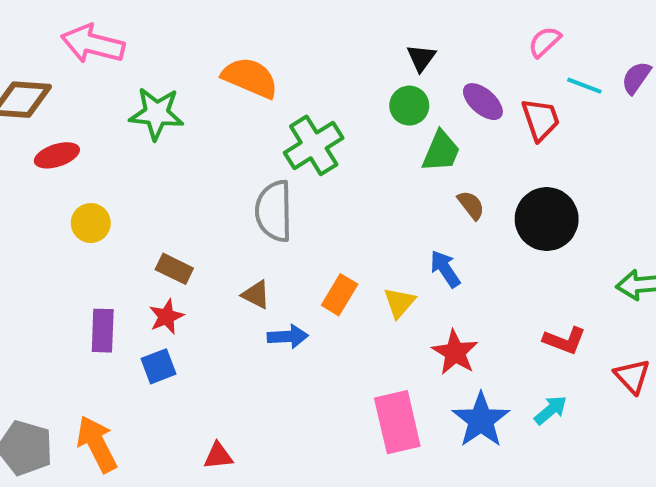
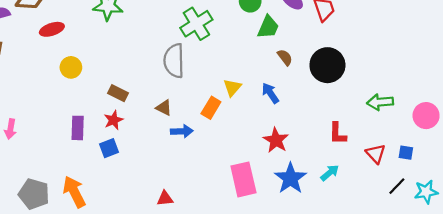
yellow triangle: (399, 303) -> (232, 88), moved
red L-shape: (565, 340) -> (338, 133), turned 70
red triangle: (218, 456) -> (165, 198), moved

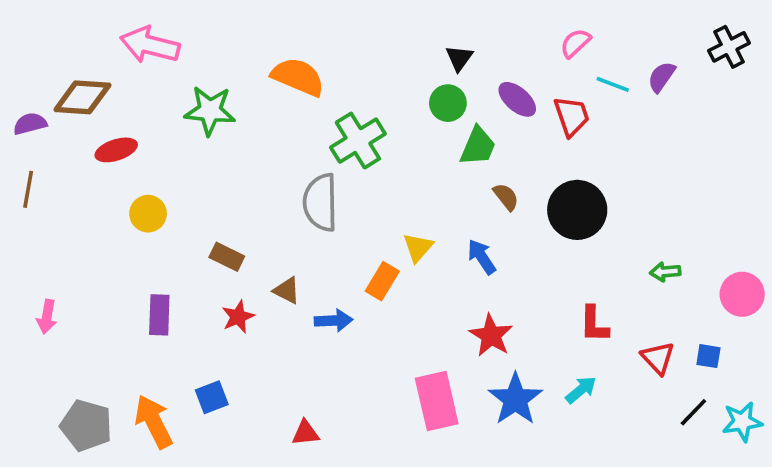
green arrow: (380, 102) -> (665, 272), size x0.7
brown triangle: (164, 108) -> (287, 290), moved
red star: (113, 120) -> (238, 317), moved
blue square: (109, 148) -> (212, 397), moved

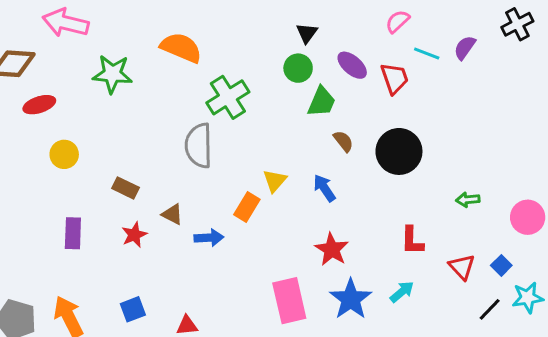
blue square: (708, 356) -> (501, 265), turned 36
blue square: (212, 397) -> (133, 309), moved
cyan star: (742, 422) -> (528, 298), moved

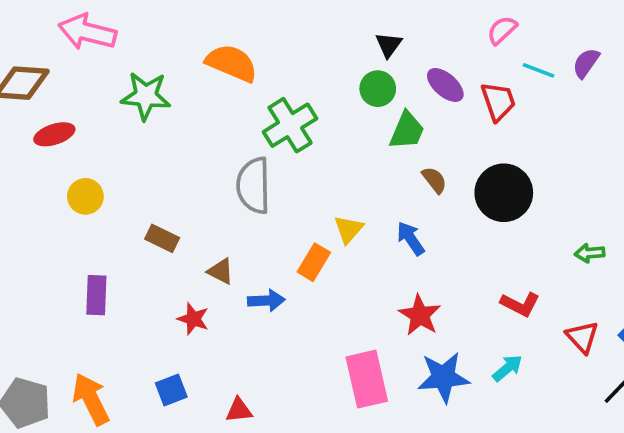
red star: (134, 235) -> (193, 319), moved, turned -30
red L-shape: (412, 241) -> (520, 304), turned -64
blue star: (351, 299) -> (444, 377), turned 30

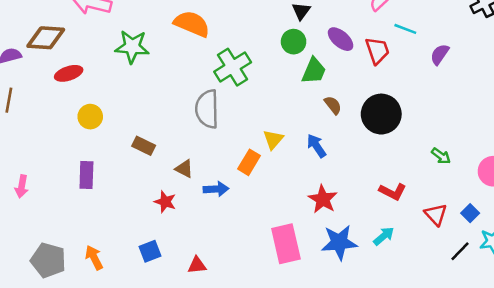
purple semicircle: (586, 63) -> (440, 54), moved
green arrow: (590, 253) -> (441, 156), turned -138
purple rectangle: (96, 295) -> (86, 175), moved
orange arrow: (91, 399) -> (94, 258), size x0.7

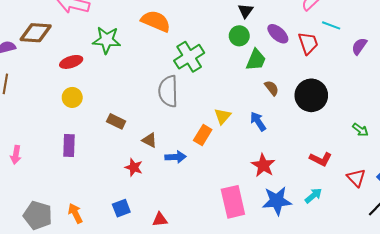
red ellipse: (69, 73) -> (71, 62), moved

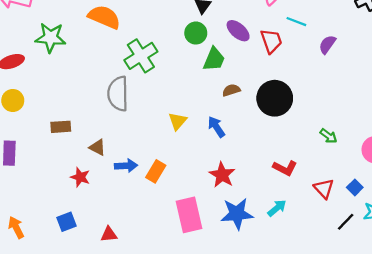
brown semicircle: (272, 88) -> (231, 90), turned -70
brown rectangle: (116, 121) -> (61, 127), turned -30
orange rectangle: (203, 135) -> (156, 171), moved

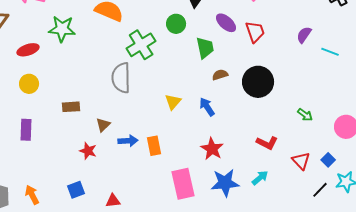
cyan line: (296, 22) -> (330, 52), moved
green circle: (196, 33) -> (176, 24), moved
green trapezoid: (214, 59) -> (205, 48), turned -35
brown triangle: (97, 147) -> (103, 125), turned 49
orange rectangle: (156, 171) -> (154, 146), turned -42

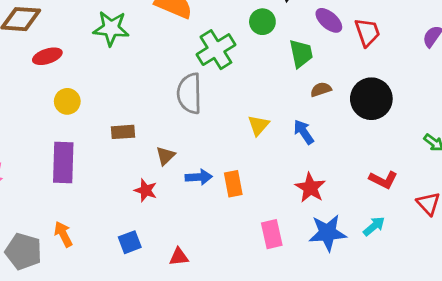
red ellipse: (28, 50) -> (47, 56), moved
purple rectangle: (26, 130) -> (63, 162), size x1.4
pink rectangle: (183, 184) -> (272, 234), size x0.7
orange arrow: (32, 195) -> (63, 234), moved

